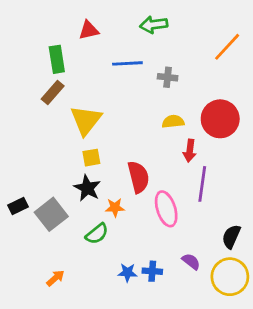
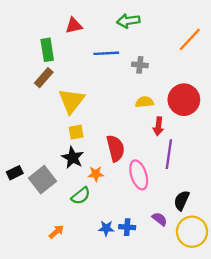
black semicircle: (231, 237) -> (182, 200), moved
orange arrow: (55, 278) -> (56, 232), moved

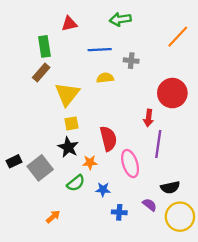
yellow semicircle: (144, 102) -> (105, 78), moved
black semicircle: (182, 200) -> (170, 187), turned -126
blue star: (106, 228) -> (103, 190), moved

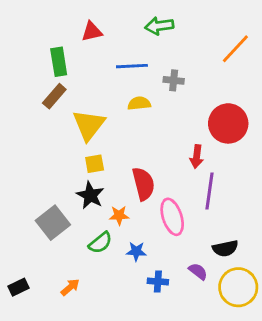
black rectangle: (14, 161) -> (18, 287), moved

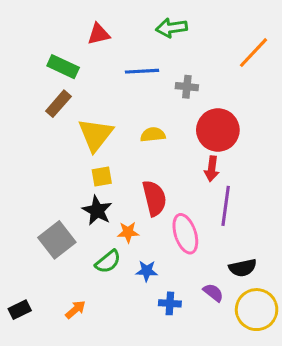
green rectangle: (59, 62) -> (63, 67), turned -56
yellow semicircle: (139, 103) -> (153, 135), moved
red circle: (228, 123) -> (218, 130), moved

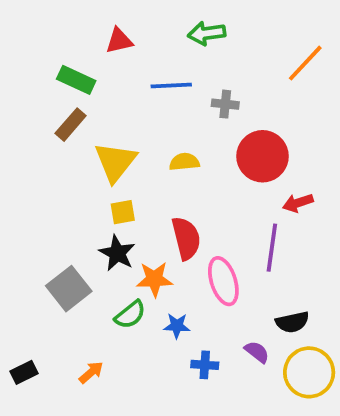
red arrow: (212, 169) -> (298, 203), moved, turned 65
orange star: (128, 232) -> (154, 279), size x1.4

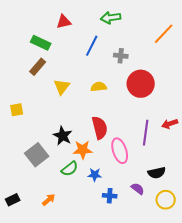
blue line: (171, 85) -> (92, 46), turned -60
yellow triangle: (115, 162) -> (62, 87), size x0.7
red arrow: (298, 203) -> (170, 124), moved
yellow square: (123, 212) -> (17, 110), moved
yellow circle: (309, 372) -> (166, 200), size x0.7

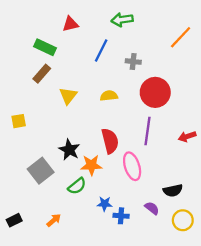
purple line: (146, 133) -> (148, 131), moved
blue star: (95, 175) -> (105, 204), moved

